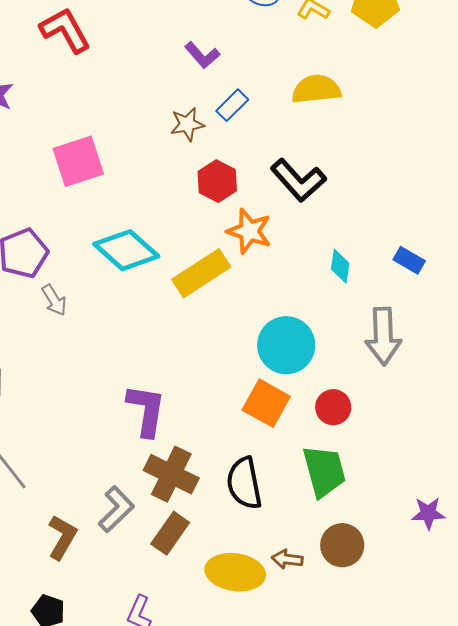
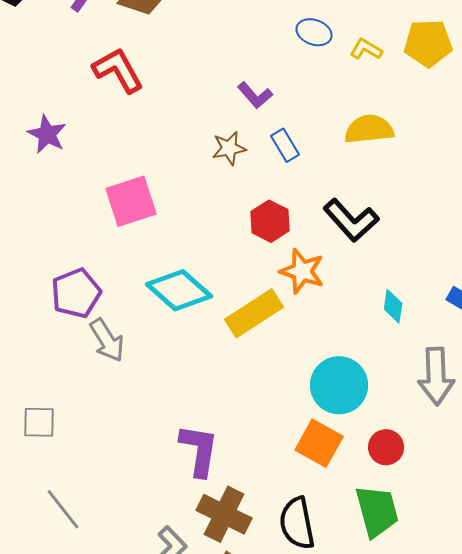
blue rectangle: (232, 105) -> (285, 145), turned -76
brown star: (187, 124) -> (229, 148), moved
gray arrow: (54, 300) -> (107, 340), size x1.4

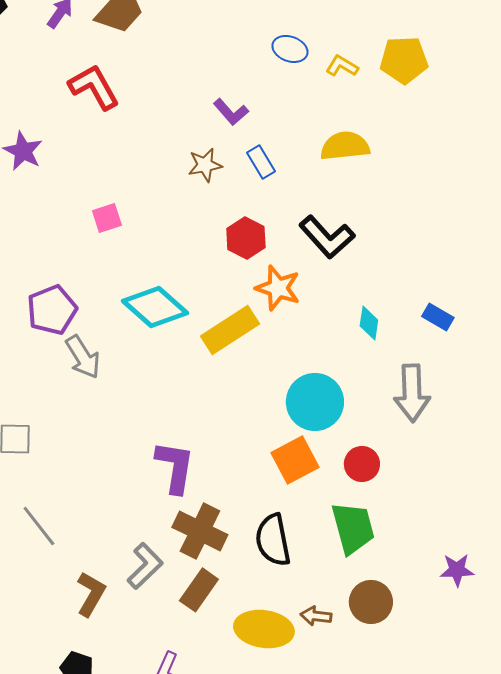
pink square: (131, 201) -> (107, 218), size x0.6
orange square: (319, 443) -> (295, 460), turned 33

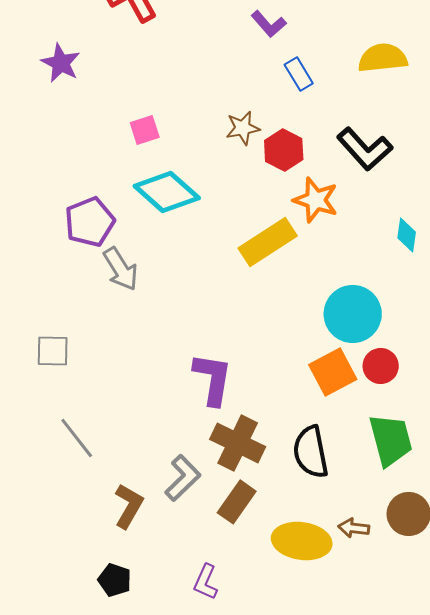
brown star: (205, 165) -> (243, 128), moved
cyan diamond: (155, 307) -> (167, 192), moved
red circle: (362, 464) -> (381, 366), moved

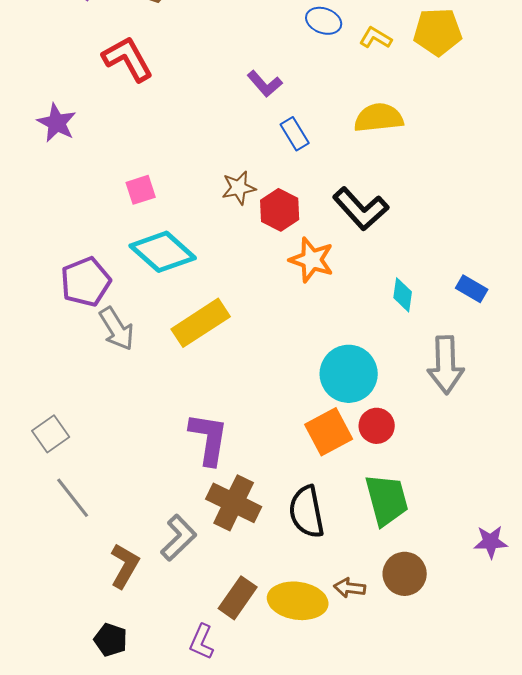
yellow rectangle: (268, 242) -> (201, 323), moved
gray square: (53, 351) -> (51, 434), moved, turned -36
brown rectangle: (237, 502) -> (238, 598), moved

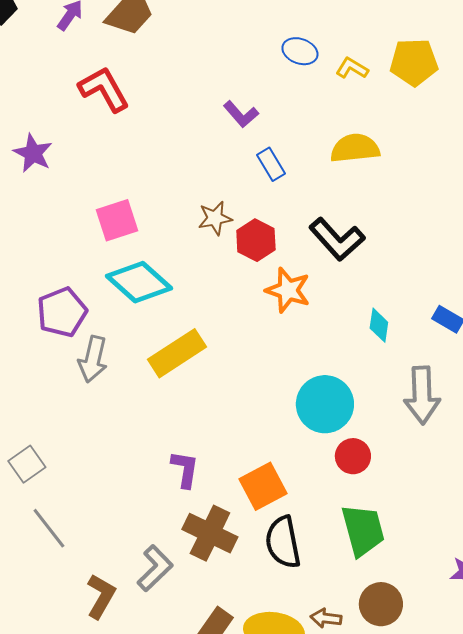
pink square: (141, 190) -> (117, 220), size x1.4
gray arrow: (117, 329) -> (93, 359), turned 45
orange square: (329, 432) -> (263, 486), moved
purple L-shape: (209, 439) -> (185, 469), size x0.7

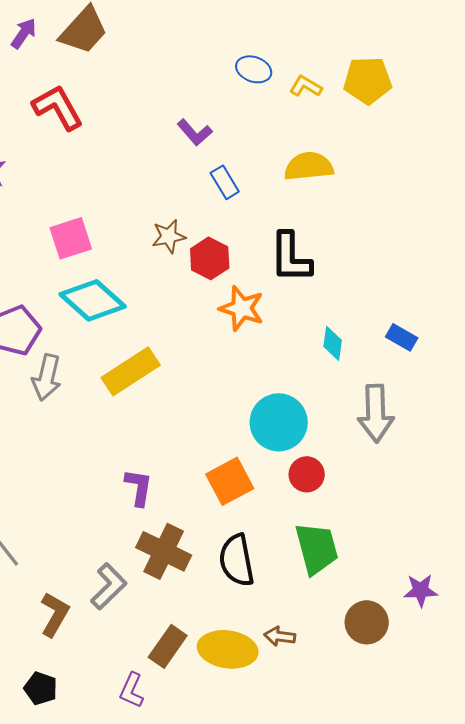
black L-shape: (337, 239) -> (291, 257), turned 42
orange square: (263, 486) -> (230, 481), moved
brown circle: (381, 604) -> (367, 622), moved

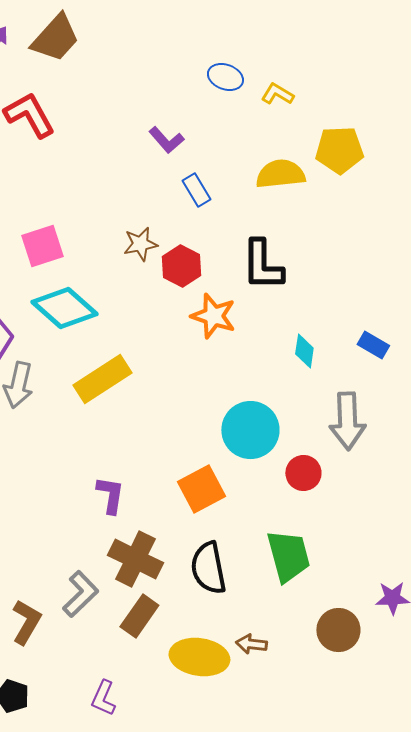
yellow pentagon: (368, 80) -> (339, 150), moved
red circle: (307, 474) -> (303, 473), moved
brown rectangle: (168, 646) -> (139, 616), moved

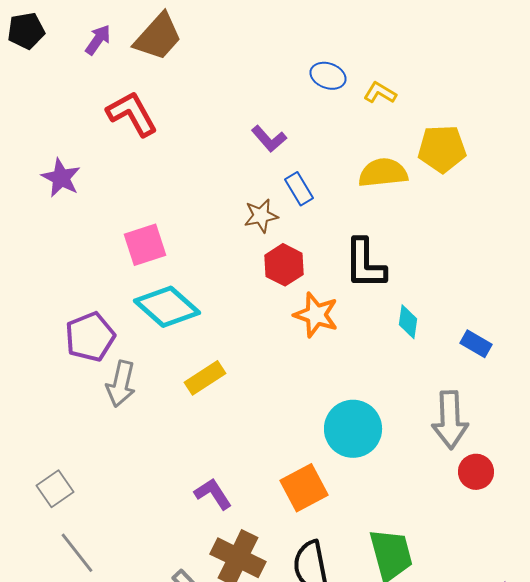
brown star: (140, 244) -> (261, 216), moved
cyan diamond: (304, 351) -> (408, 322), moved
yellow rectangle: (102, 379) -> (205, 378), size x0.7
red circle: (303, 473) -> (476, 472), moved
purple L-shape: (110, 495) -> (213, 494), turned -42

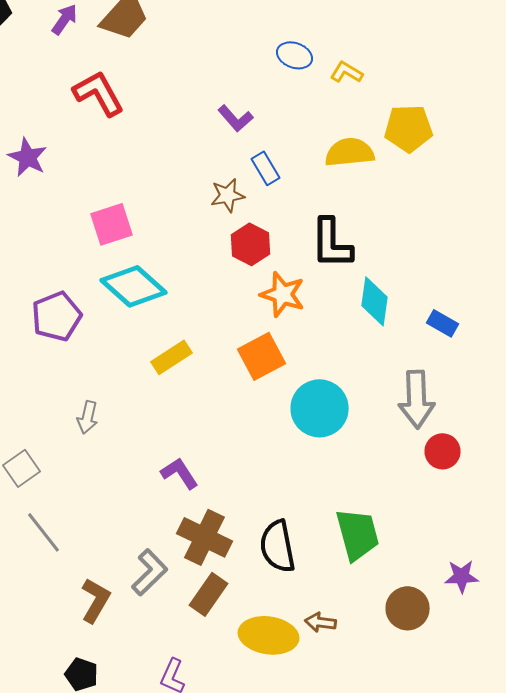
cyan diamond: (408, 322) -> (374, 301), size x1.4
gray arrow: (121, 384) -> (88, 417), moved, size x0.7
orange square: (304, 488) -> (262, 356), moved

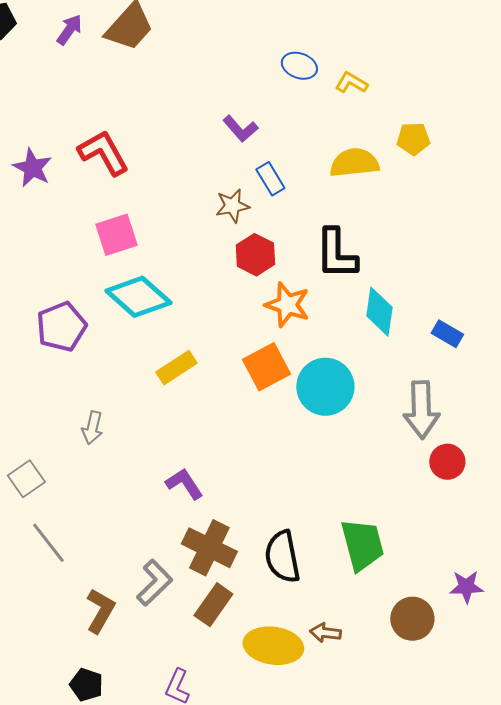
red L-shape: (98, 93) -> (103, 153), moved
yellow pentagon: (408, 128) -> (413, 139), size x0.7
cyan circle: (320, 408) -> (325, 387), moved

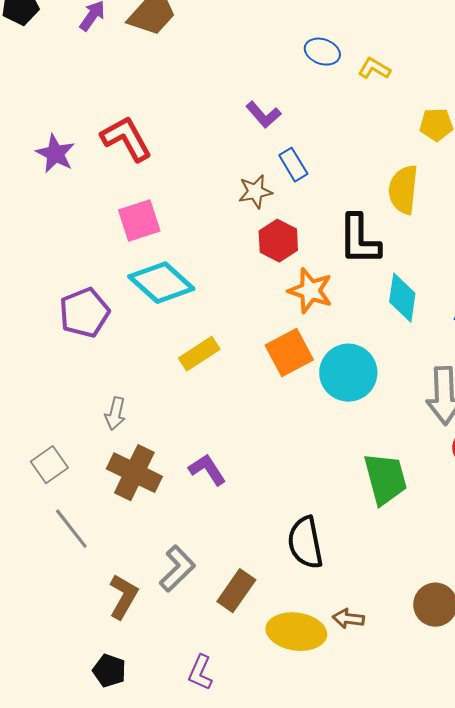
yellow semicircle: (354, 163) -> (403, 190), moved, turned -78
green trapezoid: (362, 545) -> (385, 479), moved
brown cross: (209, 548) -> (134, 473), moved

